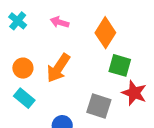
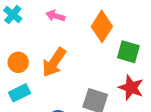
green square: (120, 65) -> (128, 52), moved
cyan rectangle: (24, 98) -> (19, 93), turned -66

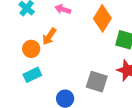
orange arrow: (54, 62) -> (49, 36), moved, size x0.7

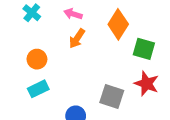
orange arrow: (49, 36) -> (77, 38), moved

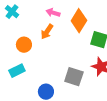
pink arrow: (73, 14) -> (53, 13), moved
orange circle: (37, 59) -> (24, 45), moved

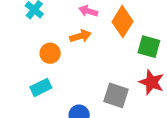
orange arrow: (47, 32) -> (80, 36), turned -140

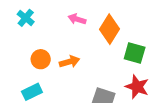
orange arrow: (80, 36) -> (69, 62), moved

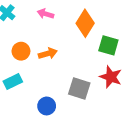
pink arrow: (77, 19) -> (45, 14), moved

